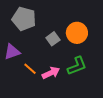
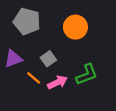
orange circle: (77, 33) -> (75, 27), moved
gray square: (53, 39) -> (48, 59), moved

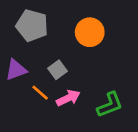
green L-shape: (87, 74) -> (110, 105), moved

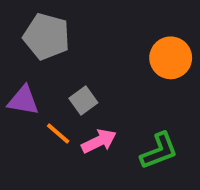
orange circle: (90, 32) -> (171, 58), moved
purple triangle: (16, 70) -> (23, 100), turned 30

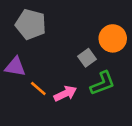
gray square: (83, 100) -> (87, 58), moved
green L-shape: (159, 151) -> (102, 83), moved

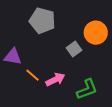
gray pentagon: (31, 24) -> (42, 21), moved
green L-shape: (102, 83) -> (87, 89), moved

